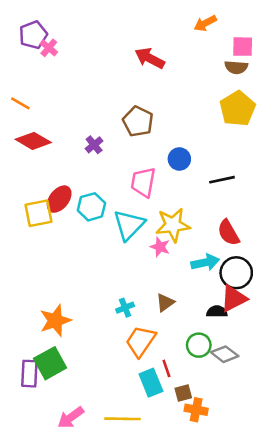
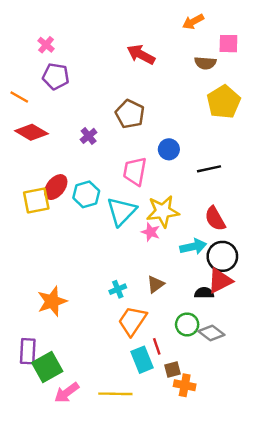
purple pentagon: (33, 35) -> (56, 76), moved, turned 30
brown semicircle: (236, 67) -> (205, 63), moved
green square: (50, 363) -> (47, 367), moved

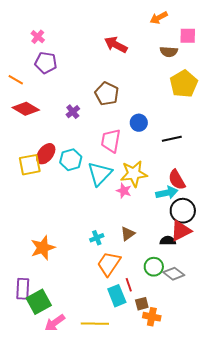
cyan arrow: (193, 247) -> (167, 193), moved

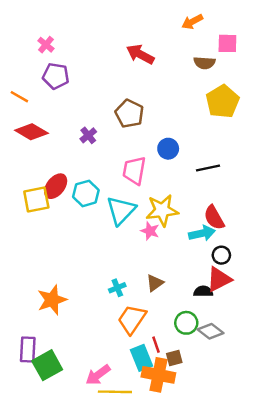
black circle: (183, 211) -> (221, 255), size x0.6
brown square: (142, 304) -> (174, 358), moved
orange cross: (152, 317) -> (158, 375), moved, size x1.5
pink arrow: (55, 323) -> (98, 375), moved

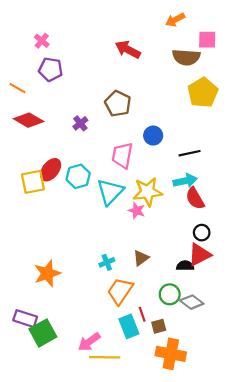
brown semicircle: (204, 63) -> (186, 57), size x1.4
cyan arrow: (202, 233) -> (185, 181), moved
purple rectangle: (28, 349) -> (25, 319), turned -75
orange cross: (158, 375) -> (171, 354), moved

